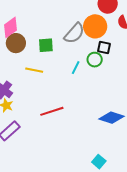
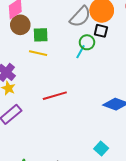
green square: (46, 45) -> (41, 35), moved
black square: (104, 47) -> (101, 31), moved
green circle: (95, 60) -> (87, 42), moved

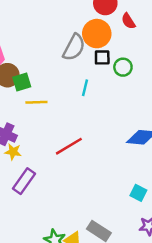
green square: (41, 35) -> (22, 82), moved
green circle: (87, 42) -> (123, 67), moved

